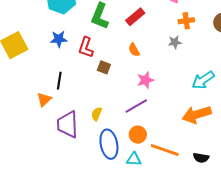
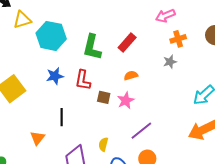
orange semicircle: (134, 50) -> (131, 76), turned 112
pink star: (145, 80) -> (126, 100), moved
orange triangle: (44, 99) -> (37, 138), moved

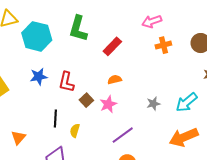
green L-shape: (92, 47) -> (78, 29), moved
gray star: (170, 62) -> (153, 104), moved
brown square: (104, 97) -> (86, 100), turned 32
black line: (62, 117) -> (55, 119), moved
yellow semicircle: (103, 144) -> (75, 131), moved

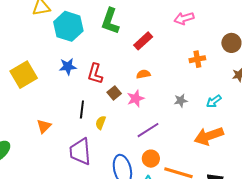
orange cross: (163, 45) -> (197, 59), moved
cyan arrow: (186, 102) -> (214, 101), size x0.7

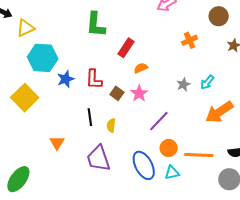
cyan hexagon: (68, 26) -> (43, 58), moved
red rectangle: (143, 41) -> (126, 48), moved
cyan arrow: (214, 101) -> (207, 82), moved

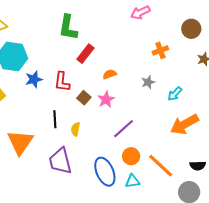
red rectangle: (126, 48) -> (85, 54), moved
gray star: (183, 84) -> (148, 82), moved
orange triangle: (57, 143) -> (20, 142), size x1.8
orange line: (199, 155) -> (161, 166), turned 36

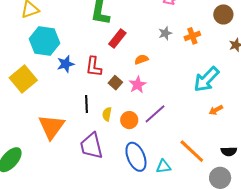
gray star: (148, 82) -> (165, 33), moved
cyan arrow: (175, 94) -> (206, 79), size x1.8
orange arrow: (184, 124) -> (216, 110), size x0.5
orange circle: (131, 156) -> (129, 120), moved

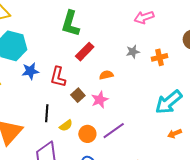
yellow semicircle: (107, 114) -> (66, 125), turned -144

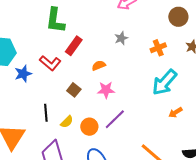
orange cross: (160, 57) -> (158, 48), moved
red L-shape: (58, 77) -> (50, 63), moved, turned -55
pink star: (100, 100) -> (106, 90), moved, turned 30

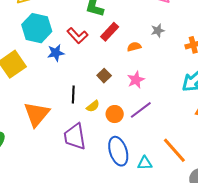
red L-shape: (50, 63) -> (77, 36), moved
orange semicircle: (99, 65) -> (134, 47), moved
pink star: (106, 90) -> (136, 80), turned -30

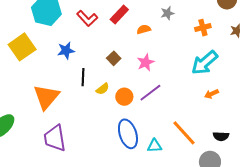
blue star: (56, 53) -> (66, 51), moved
purple trapezoid: (75, 137) -> (55, 138), moved

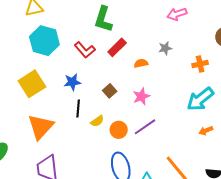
yellow square: (22, 47) -> (32, 84), moved
blue star: (66, 51) -> (72, 82), moved

